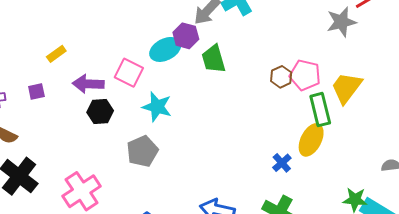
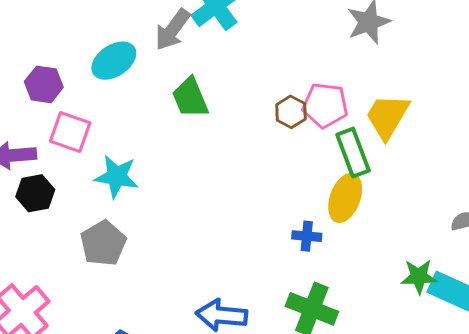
purple hexagon: (186, 36) -> (44, 84), moved
cyan ellipse: (165, 49) -> (114, 61), moved
blue cross: (282, 163) -> (307, 236), turned -36

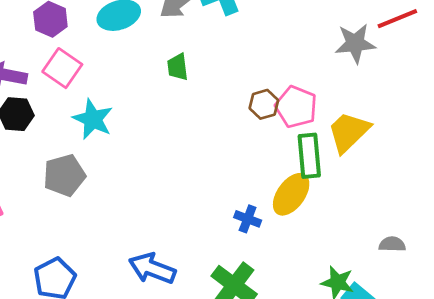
green trapezoid: (190, 98) -> (178, 67), size x0.7

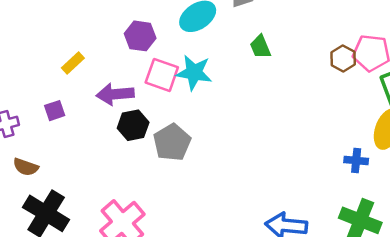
cyan star: (93, 119) -> (194, 73), moved
gray pentagon: (64, 175) -> (172, 142), moved

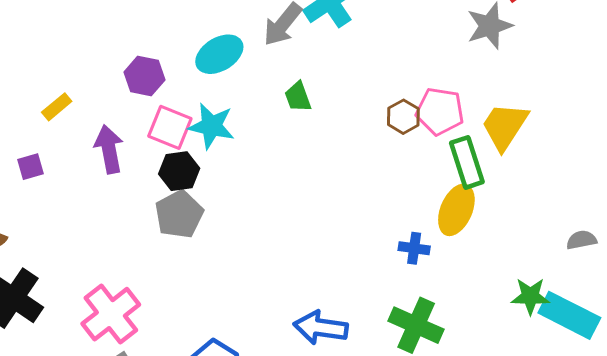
purple arrow: (115, 94) -> (109, 149), turned 81
black hexagon: (133, 125) -> (179, 171), moved

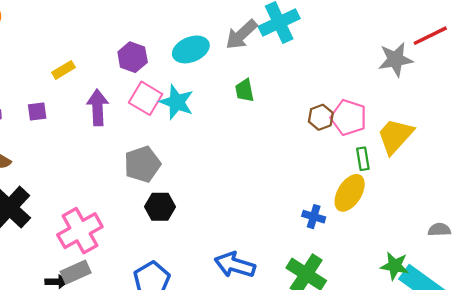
green rectangle: (467, 162) -> (363, 159), size x0.6
black hexagon: (179, 171) -> (160, 207), moved

